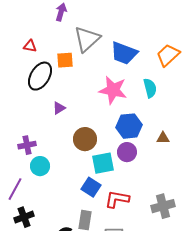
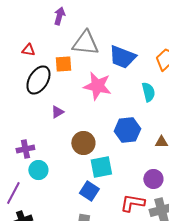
gray triangle: (87, 39) -> (85, 43), turned 48
pink star: (113, 90) -> (97, 86), moved
purple circle: (127, 152) -> (153, 179), moved
red L-shape: (117, 199) -> (132, 203), moved

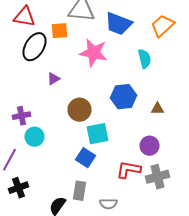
red triangle: (28, 50) -> (24, 17), size x1.6

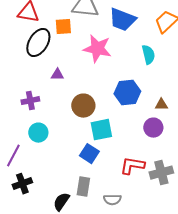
purple triangle: (54, 79) -> (57, 75), turned 32
purple cross: (22, 116) -> (30, 101), moved
purple circle: (150, 146) -> (153, 128), moved

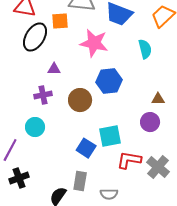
blue hexagon: (127, 93) -> (109, 81), moved
purple cross: (30, 101) -> (43, 95), moved
cyan square: (101, 130) -> (110, 136), moved
gray cross: (161, 173) -> (158, 167), turned -35

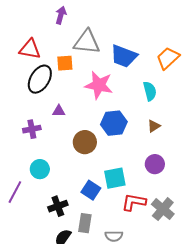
purple cross: (43, 95) -> (32, 129), moved
brown triangle: (158, 99) -> (154, 126), moved, turned -32
black cross: (19, 178) -> (58, 206), moved

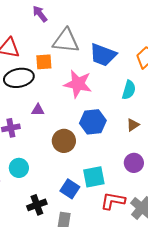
purple arrow: (61, 15) -> (40, 14), turned -54
black ellipse: (40, 79) -> (19, 78), turned 48
cyan semicircle: (150, 91) -> (129, 90), turned 30

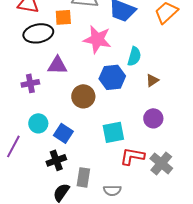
cyan semicircle: (129, 90) -> (134, 56), moved
purple triangle: (38, 110) -> (57, 65), size x1.5
blue square: (70, 189) -> (63, 133), moved

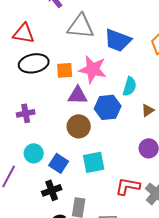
orange square: (63, 17) -> (65, 70), moved
purple triangle: (57, 65) -> (78, 95), moved
cyan square: (113, 132) -> (94, 162), moved

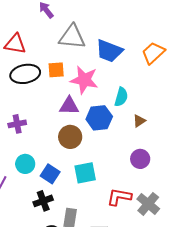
orange square: (65, 70) -> (56, 70), moved

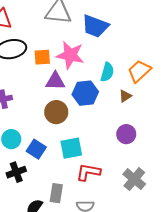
orange trapezoid: (153, 53) -> (139, 71), moved
orange square: (56, 70) -> (42, 57), moved
red L-shape: (119, 197) -> (88, 172), moved
black cross: (43, 201) -> (16, 172), moved

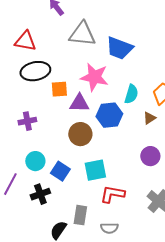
orange square: (42, 57) -> (59, 89), moved

